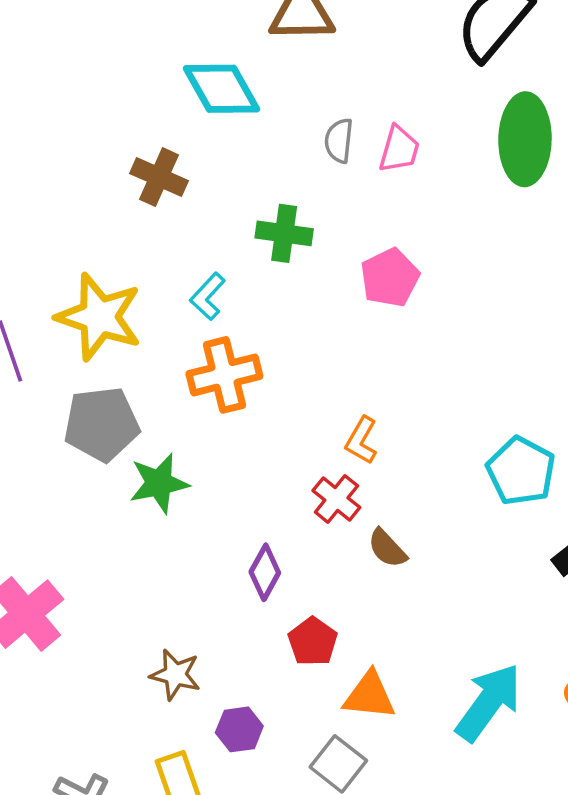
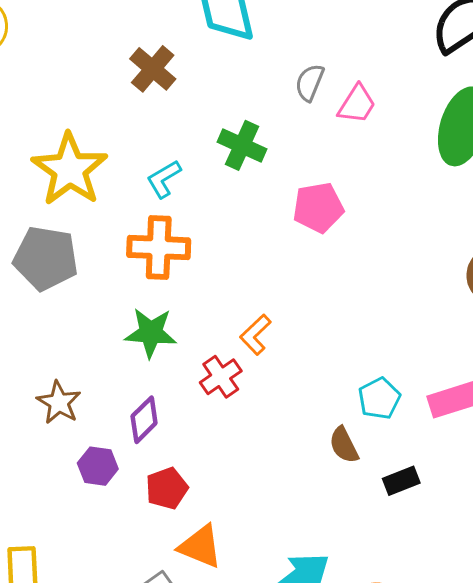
cyan pentagon: (521, 471) -> (379, 398), size x0.7
green star: (159, 483) -> (151, 333), moved
brown semicircle: (387, 548) -> (344, 445), moved
brown star: (175, 675) -> (59, 402), moved
purple hexagon: (239, 729) -> (98, 466), moved

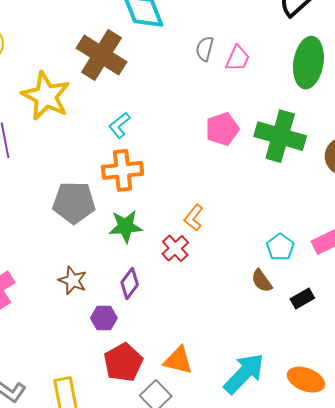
brown cross: (153, 69) -> (102, 55), size x1.6
green cross: (242, 145) -> (280, 136), moved, size x1.6
yellow star: (70, 169) -> (46, 96), moved
gray pentagon: (46, 258) -> (74, 203), moved
red pentagon: (167, 488) -> (123, 362), moved, size x1.4

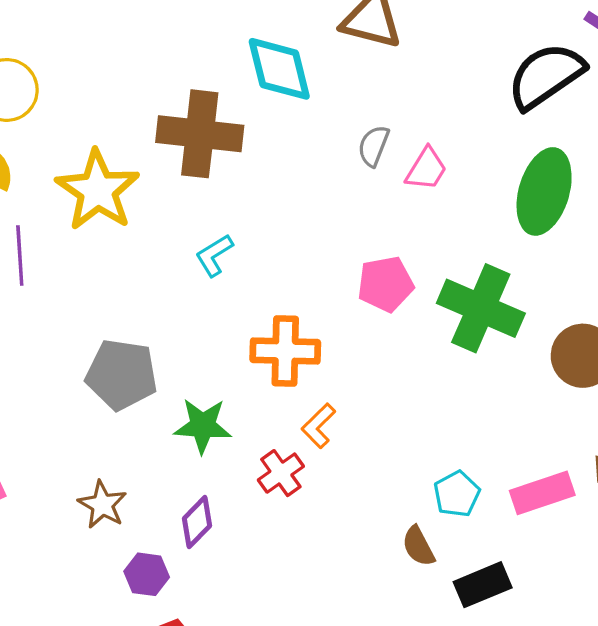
brown cross: (102, 55) -> (200, 134), turned -33
orange cross: (123, 170) -> (285, 351), moved
black rectangle: (302, 299) -> (483, 585), size x1.4

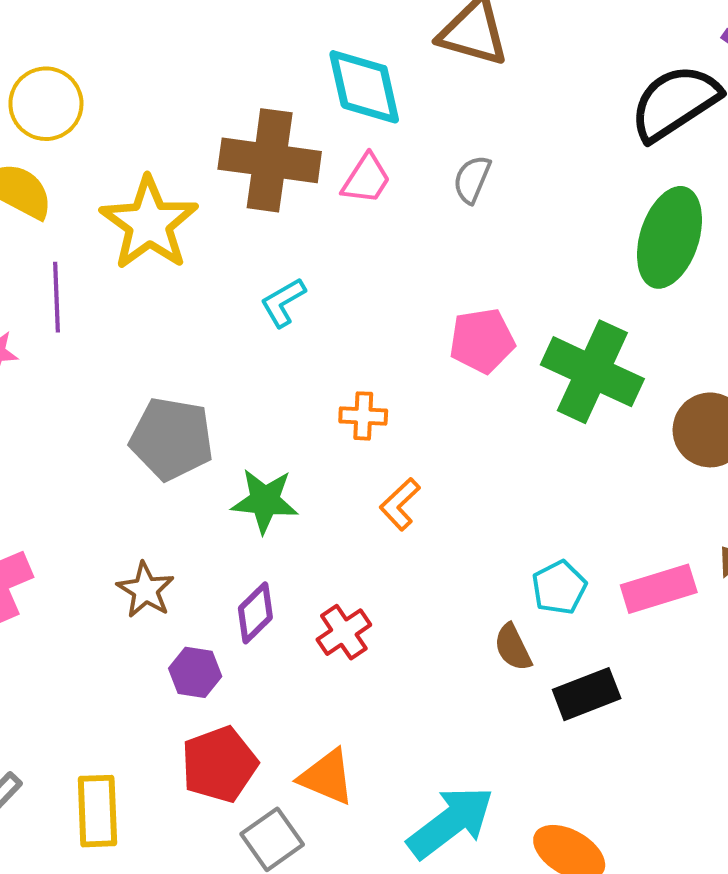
pink trapezoid: (426, 169) -> (366, 179), moved
orange cross: (285, 351) -> (363, 416), size x0.6
red cross: (281, 473) -> (344, 632), moved

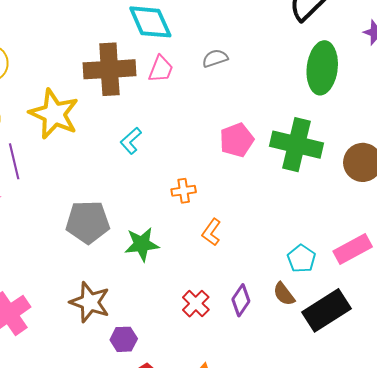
gray semicircle: (472, 179) -> (215, 58), turned 60
brown star: (146, 590) -> (90, 302), size x1.4
purple diamond: (255, 613) -> (241, 300), moved
black rectangle: (587, 694) -> (327, 310), size x1.4

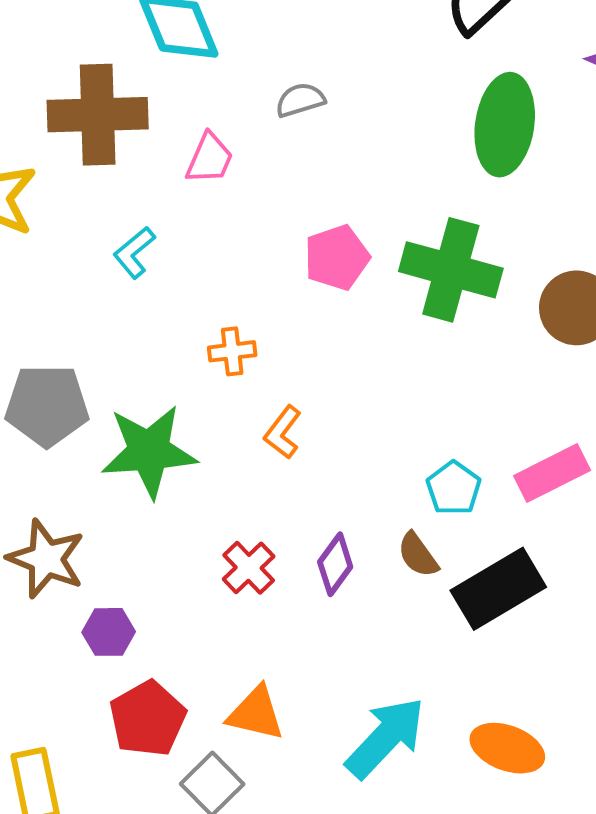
pink trapezoid: (161, 69) -> (209, 158), moved
green star: (142, 244) -> (149, 451), size x1.4

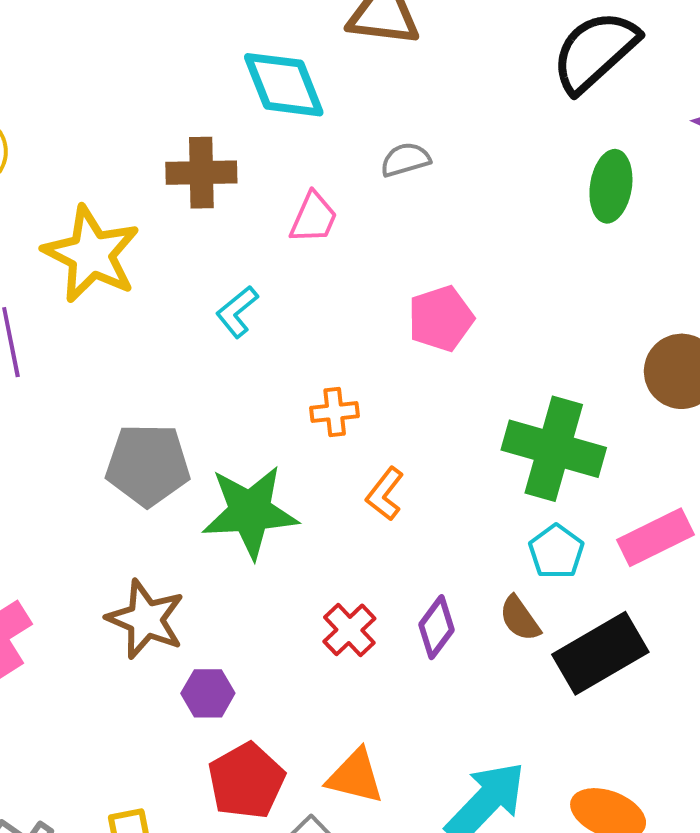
brown cross: (98, 115) -> (201, 173), size x0.7
green ellipse: (505, 125) -> (611, 186), size x0.7
green cross: (451, 270) -> (554, 449), moved

